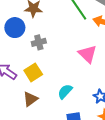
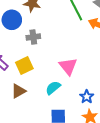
pink triangle: (87, 54) -> (68, 66), moved

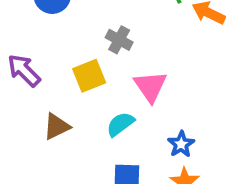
gray cross: (33, 37) -> (119, 40), moved, turned 32
yellow square: (24, 66) -> (89, 76), moved

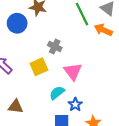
brown triangle: (57, 126) -> (16, 106), moved, turned 35
blue star: (181, 144) -> (75, 104), moved

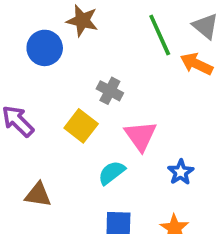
yellow square: (39, 67) -> (81, 126), turned -30
blue star: (75, 104) -> (181, 172), moved

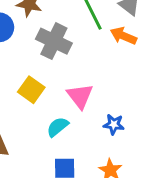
gray cross: (110, 91) -> (54, 41), moved, size x1.6
blue star: (181, 172) -> (114, 124), turned -30

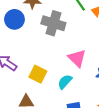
yellow square: (31, 90) -> (38, 74), moved

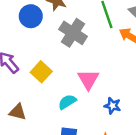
yellow square: (38, 74) -> (41, 72), moved

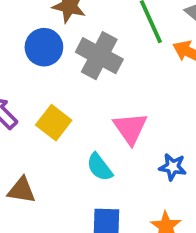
blue circle: (31, 16) -> (44, 47), moved
cyan semicircle: (67, 102) -> (100, 167), turned -90

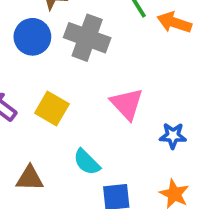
cyan semicircle: (100, 167) -> (87, 162), moved

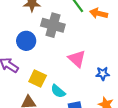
blue circle: (32, 37) -> (26, 41), moved
yellow square: (52, 109) -> (38, 78), moved

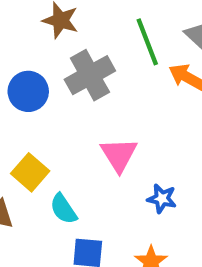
gray cross: (53, 25) -> (90, 75), turned 30

